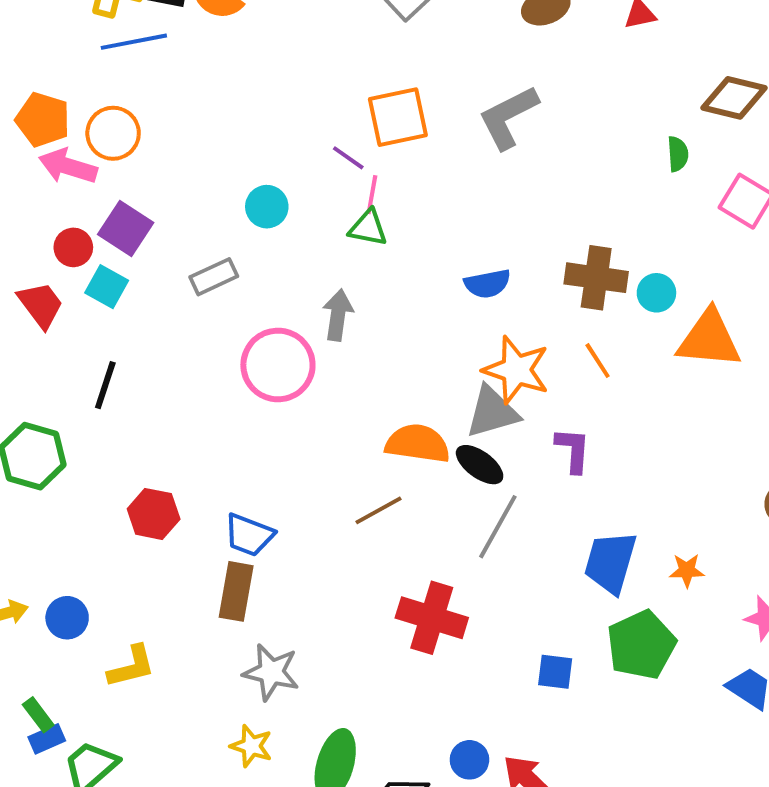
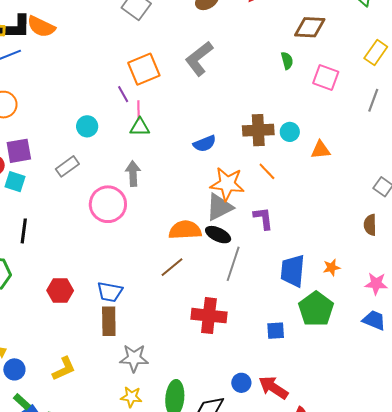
purple line: (348, 158) -> (123, 94), turned 36
purple square: (126, 229) -> (19, 151), turned -32
orange triangle: (709, 339) -> (320, 150), size x0.6
blue circle: (67, 618) -> (14, 369), moved

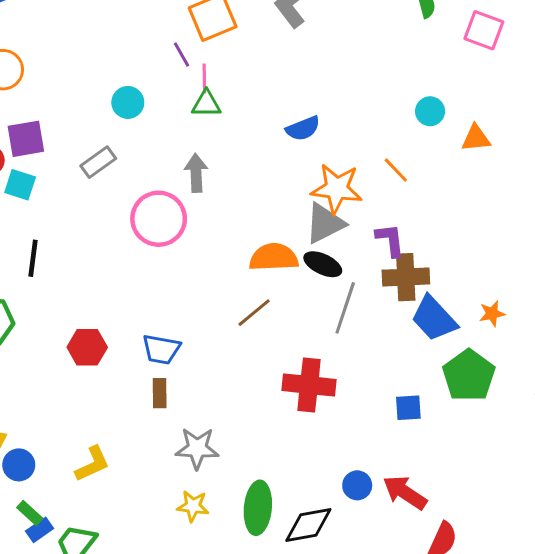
brown cross: (258, 130) -> (406, 277), moved
blue trapezoid: (293, 271) -> (434, 318), turned -48
brown rectangle: (109, 321) -> (160, 393), size x0.7

